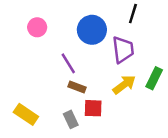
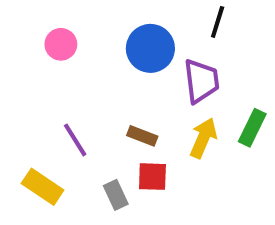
purple line: (68, 63) -> (75, 140), moved
yellow arrow: (124, 85) -> (203, 138), turned -30
brown rectangle: (77, 87) -> (142, 136), moved

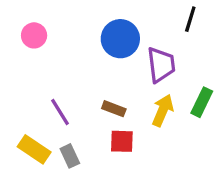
black line: (218, 22) -> (190, 19), moved
pink circle: (61, 44) -> (34, 35), moved
gray rectangle: (116, 195) -> (70, 156), moved

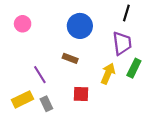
purple trapezoid: (161, 65) -> (122, 43), moved
brown rectangle: (114, 109) -> (70, 58), moved
yellow rectangle: (34, 149) -> (23, 99), turned -60

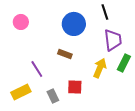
black line: (126, 13) -> (105, 12), moved, turned -35
gray rectangle: (46, 104) -> (53, 96), moved

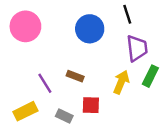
pink circle: (21, 22) -> (25, 26), size x1.6
brown rectangle: (65, 54) -> (75, 76), moved
gray rectangle: (53, 96) -> (64, 116), turned -40

